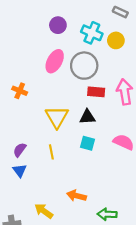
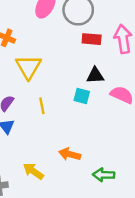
yellow triangle: (57, 117) -> (28, 67), moved
black triangle: (87, 117) -> (95, 75), moved

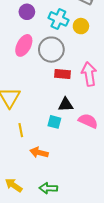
orange arrow: (70, 154) -> (39, 153), moved
green arrow: (104, 175) -> (48, 188), moved

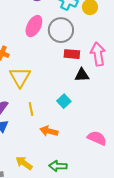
black triangle: (66, 105) -> (82, 75), moved
pink semicircle: (88, 121) -> (97, 138), moved
cyan square: (54, 122) -> (64, 101), turned 32

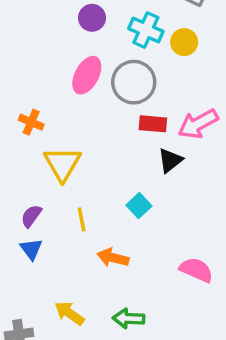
pink arrow: (98, 54) -> (198, 124), turned -110
black triangle: (82, 75) -> (170, 160), turned -35

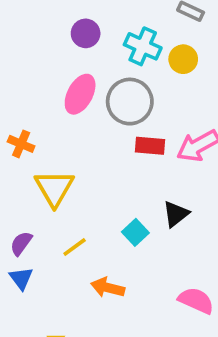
black triangle: (170, 160) -> (176, 214), moved
yellow line: (82, 219) -> (75, 247), turned 65

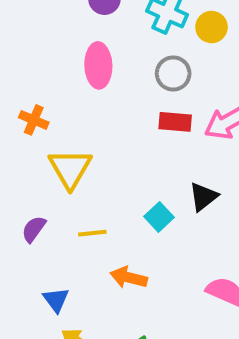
pink ellipse: (80, 94) -> (98, 65), turned -30
gray circle: (130, 102) -> (173, 73), moved, size x0.7
yellow line: (75, 247) -> (92, 233), turned 30
blue triangle: (21, 278) -> (56, 300), moved

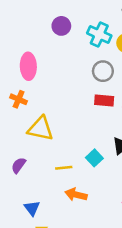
pink ellipse: (98, 65) -> (28, 66), moved
yellow triangle: (70, 168) -> (41, 129), turned -48
yellow line: (92, 233) -> (64, 168), moved

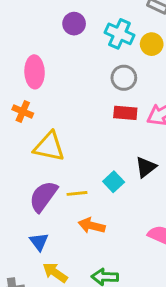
purple semicircle: (19, 165) -> (43, 196), moved, size x1.6

